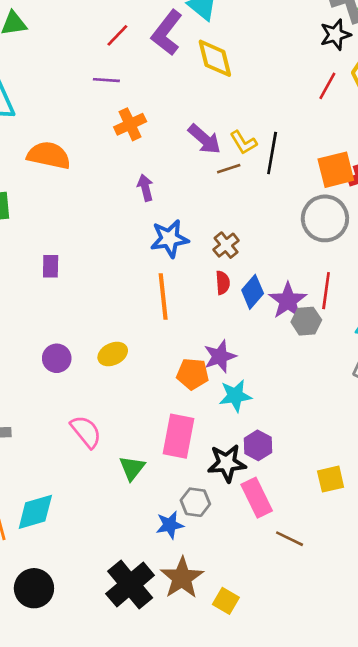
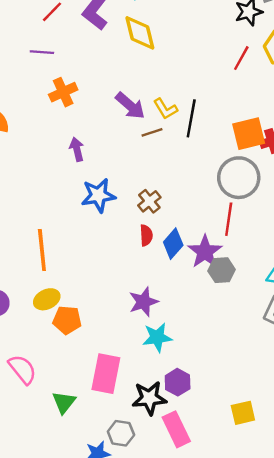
red line: (326, 291) -> (229, 219), moved
orange line: (163, 297) -> (42, 250), moved
orange pentagon: (193, 374) -> (67, 320), moved

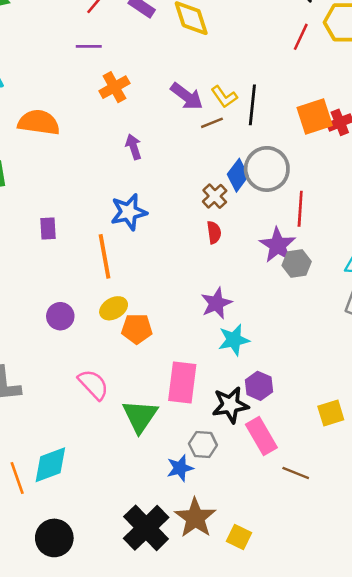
gray circle: (239, 178) -> (267, 169), moved
blue star: (98, 195) -> (129, 212), moved
blue diamond: (173, 244) -> (238, 175), moved
green triangle: (64, 402) -> (140, 416), size x1.4

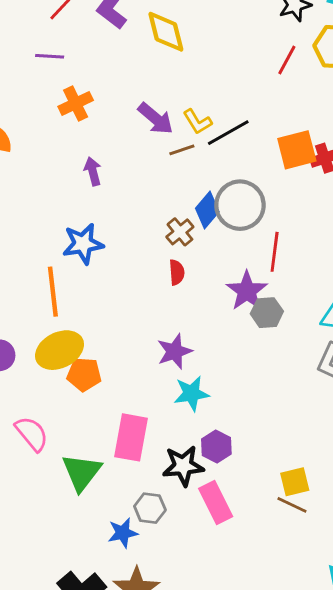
black line: (252, 105) -> (228, 133), turned 51
yellow ellipse: (114, 308) -> (60, 350), size x1.5
brown line: (296, 473) -> (292, 505), moved

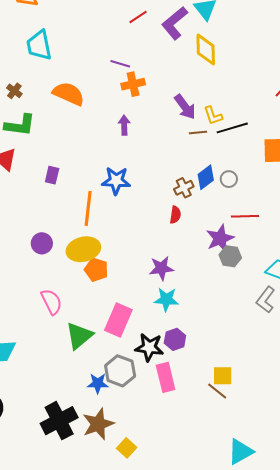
purple line: (50, 56) -> (120, 64), moved
purple arrow: (93, 171) -> (124, 125), moved
gray circle: (240, 205) -> (229, 179), size x0.5
red line: (275, 252) -> (245, 216), turned 68
gray hexagon: (150, 508) -> (120, 371), size x1.4

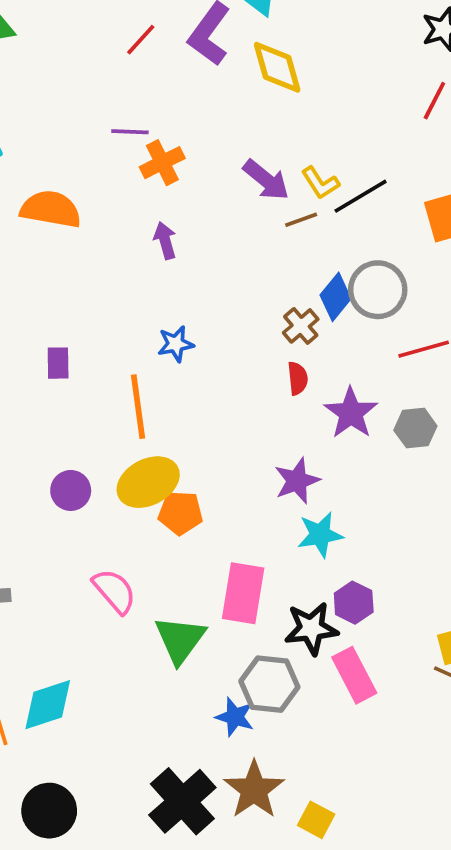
gray circle: (229, 179) -> (378, 290), size x1.8
blue star: (116, 181) -> (176, 344), size x0.7
purple star: (220, 238) -> (351, 413), moved
blue star: (98, 383) -> (235, 717), turned 30

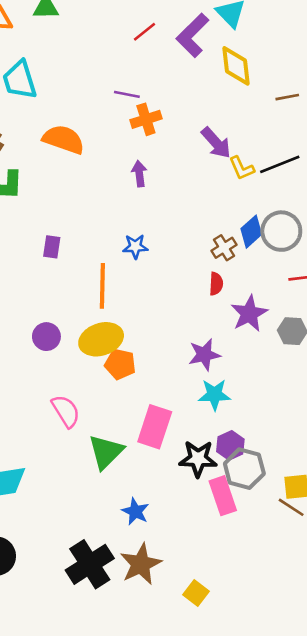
yellow L-shape: (320, 183) -> (242, 168), moved
brown line: (301, 220) -> (287, 97), moved
gray hexagon: (269, 684) -> (244, 469), moved
yellow square: (316, 820) -> (196, 593), moved

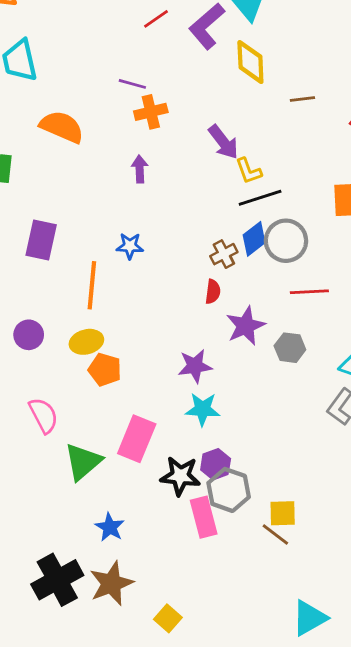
black line: (280, 164) -> (260, 198), moved
purple rectangle: (52, 247) -> (41, 240), size x1.6
yellow ellipse: (101, 339) -> (86, 342), size x0.7

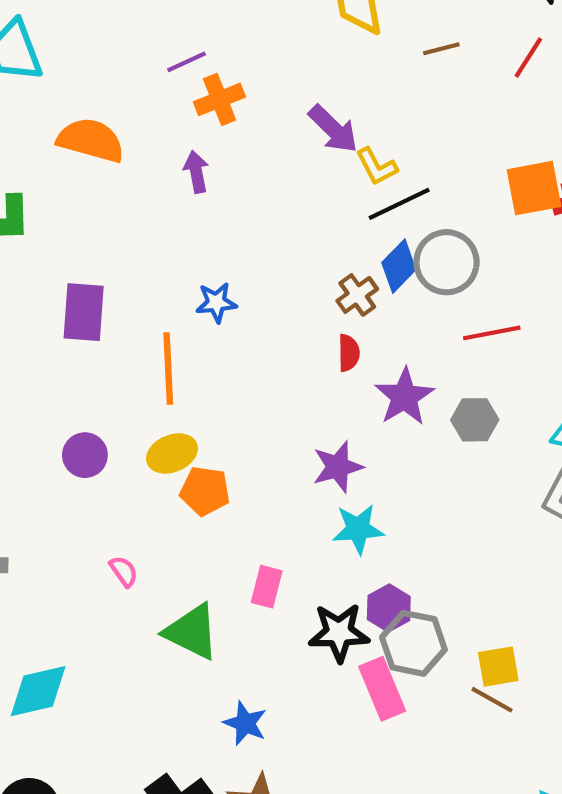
purple line: (132, 84) -> (186, 62), turned -32
purple arrow: (140, 169) -> (196, 172), moved
pink semicircle: (44, 415) -> (124, 571), size x0.6
pink rectangle: (137, 439) -> (267, 587), size x0.6
green triangle: (83, 462) -> (192, 632), turned -45

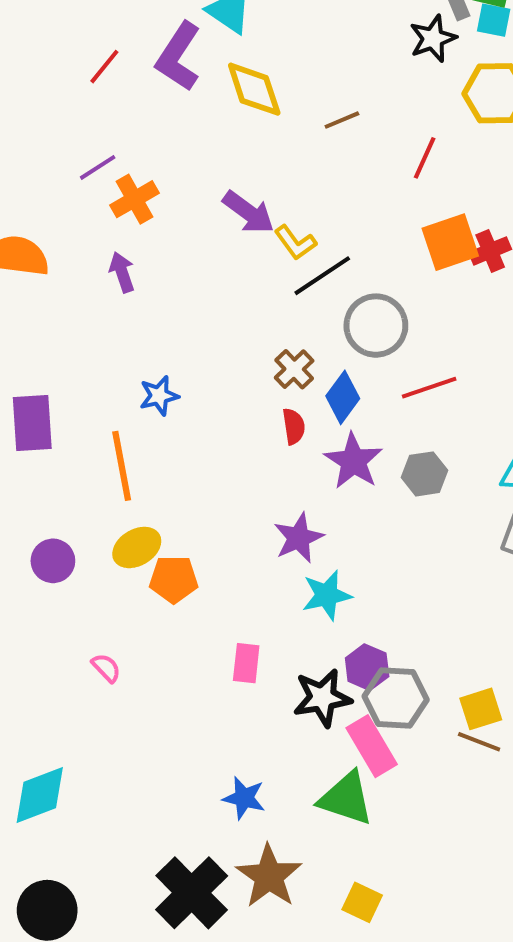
red line: (528, 57) -> (425, 158), moved
blue diamond: (399, 266) -> (343, 397), moved
green triangle: (192, 632) -> (346, 799), moved

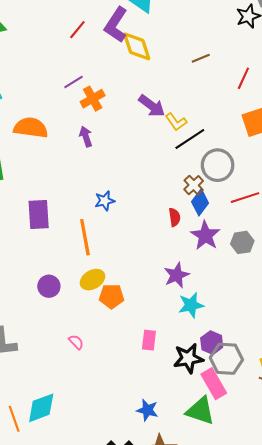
yellow diamond: (254, 89) -> (137, 46), moved
brown cross: (294, 369) -> (194, 185), moved

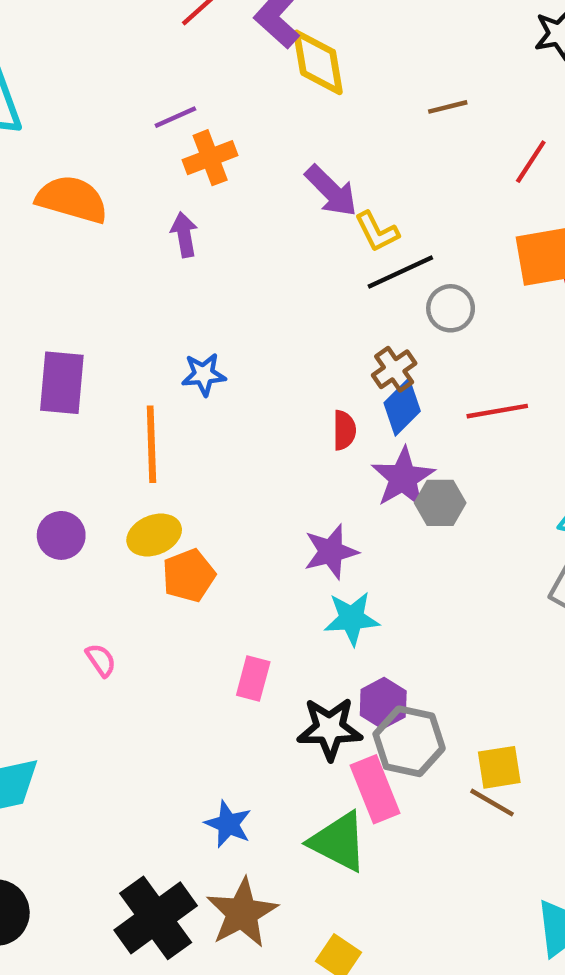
gray circle: (218, 165) -> (451, 308), moved, size x0.7
gray hexagon: (242, 242) -> (440, 503), moved
orange pentagon: (112, 296) -> (189, 575), turned -30

